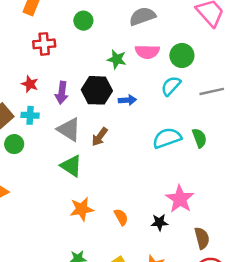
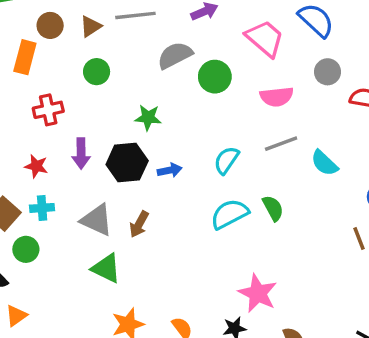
pink semicircle: (147, 52) -> (277, 97), moved
green circle: (182, 56) -> (215, 77), moved
cyan semicircle: (171, 86) -> (226, 160), moved
purple arrow: (62, 93) -> (81, 153), moved

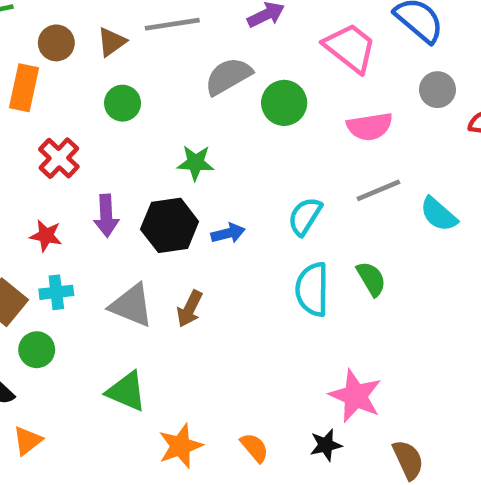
red cross: (48, 110) -> (59, 158), turned -32
cyan semicircle: (230, 214) -> (312, 289), turned -60
green triangle: (106, 268) -> (126, 391), moved

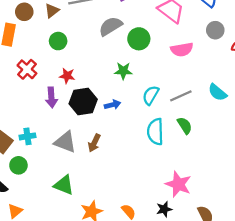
green star: (196, 163) -> (123, 71), moved
gray line: (378, 190) -> (181, 96), moved
red star: (46, 236) -> (67, 76), moved

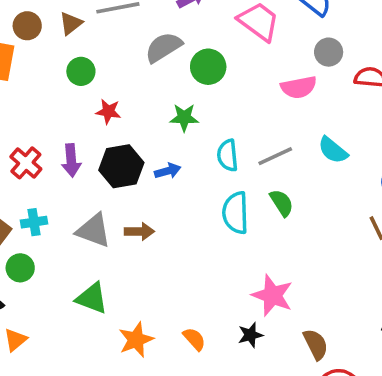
pink semicircle: (182, 50) -> (299, 87), moved
red cross: (27, 69) -> (26, 163), moved
red star: (67, 76) -> (108, 111), moved
cyan semicircle: (151, 95) -> (228, 155), turned -36
brown arrow: (94, 143) -> (139, 231), turned -114

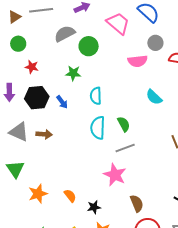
gray line: (275, 156) -> (125, 148), moved
blue arrow: (168, 171) -> (62, 102), turned 64
green triangle: (92, 298) -> (15, 169), turned 30
black star: (250, 335) -> (94, 207), moved

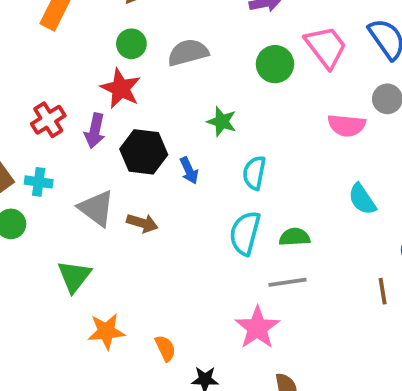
gray semicircle: (65, 34) -> (188, 53), moved
green circle: (89, 46) -> (275, 64), moved
red star: (32, 67) -> (121, 88), moved, size x1.5
green semicircle: (124, 124) -> (295, 237), turned -77

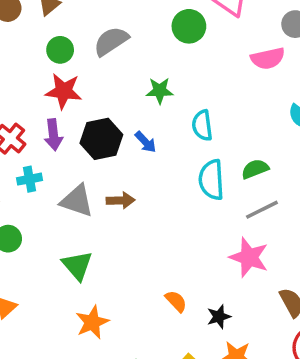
cyan cross: (39, 182) -> (30, 179), moved
orange star: (106, 331) -> (92, 322), moved

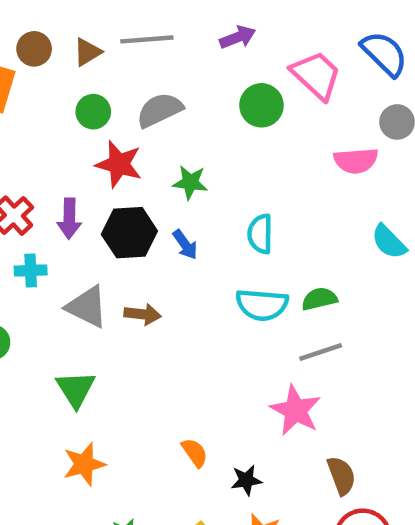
red star: (64, 91) -> (119, 164), moved
green star: (160, 91) -> (190, 182), moved
cyan semicircle: (211, 180) -> (262, 305), turned -90

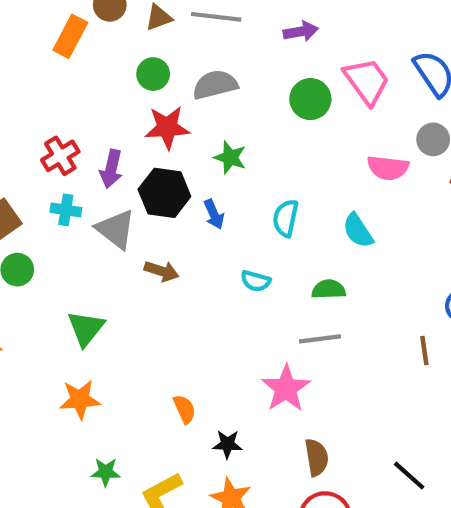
red star: (119, 164) -> (167, 128), turned -30
cyan semicircle: (389, 242) -> (358, 231), moved
cyan semicircle: (262, 305) -> (256, 281), moved, size x0.6
gray triangle: (87, 307) -> (116, 229), moved

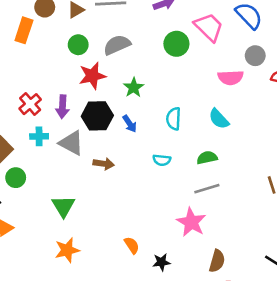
green star: (230, 158) -> (134, 88), turned 30
brown semicircle: (317, 457) -> (217, 261), turned 35

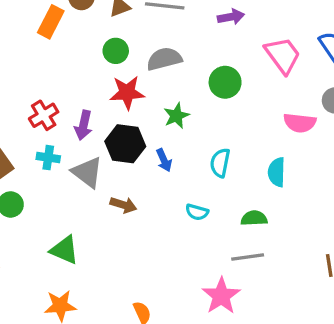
green circle: (176, 44) -> (225, 82), moved
cyan semicircle: (219, 119) -> (277, 172), turned 35
green triangle: (63, 206) -> (64, 250), turned -45

